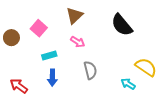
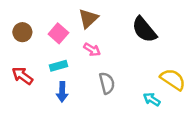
pink square: (39, 28) -> (58, 33), moved
brown circle: (11, 38) -> (22, 32), moved
red arrow: (19, 86) -> (22, 76), moved

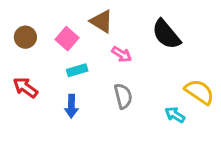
brown triangle: (88, 18) -> (102, 21), turned -45
pink arrow: (92, 50) -> (122, 54), moved
cyan rectangle: (58, 66) -> (77, 70), moved

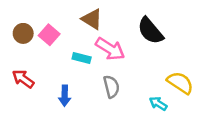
pink square: (67, 39) -> (49, 35), moved
pink arrow: (122, 54) -> (110, 49), size x1.6
cyan rectangle: (77, 70) -> (82, 58), moved, turned 30

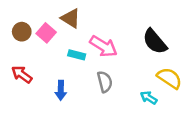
brown triangle: (92, 19) -> (71, 18), moved
black semicircle: (150, 31) -> (155, 41), moved

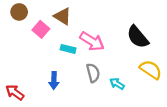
brown circle: (22, 32) -> (19, 12), moved
red arrow: (22, 74) -> (15, 92), moved
cyan arrow: (149, 98) -> (117, 84), moved

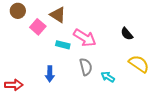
black semicircle: (138, 37) -> (127, 34), size x0.6
red arrow: (15, 92) -> (14, 85), turned 144

